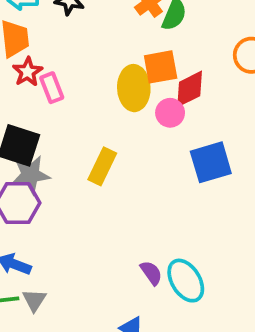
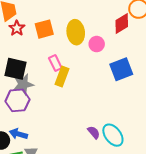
orange square: (161, 67) -> (44, 29), moved
pink rectangle: (52, 88) -> (55, 63), moved
red diamond: (190, 89) -> (122, 24), moved

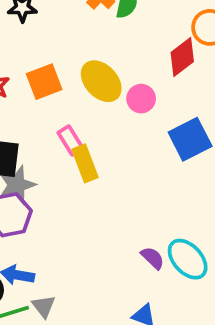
yellow ellipse: (76, 32) -> (101, 81), turned -30
yellow rectangle: (62, 76) -> (85, 163), turned -36

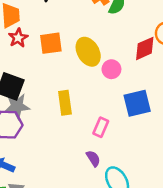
pink rectangle: (70, 140) -> (101, 127), moved, turned 42
purple semicircle: (153, 258) -> (93, 158), moved

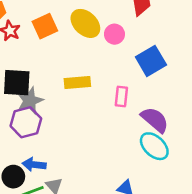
yellow rectangle: (65, 103) -> (77, 82), turned -70
purple semicircle: (93, 158) -> (155, 120), moved, size x1.6

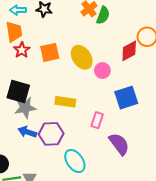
purple hexagon: (26, 122) -> (51, 134), moved
cyan ellipse: (154, 146) -> (75, 161), moved
blue arrow: (34, 165) -> (27, 132), moved

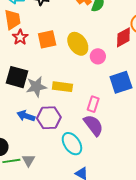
gray star: (25, 108) -> (36, 87), moved
purple semicircle: (119, 144) -> (93, 125), moved

